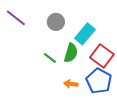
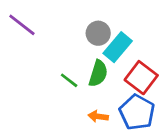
gray circle: (56, 22) -> (98, 33), moved

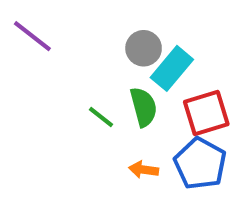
green semicircle: (98, 73) -> (144, 107), turned -32
red square: (141, 78) -> (206, 113), turned 36

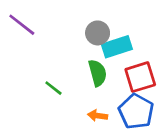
cyan rectangle: (172, 68) -> (117, 47), turned 32
green line: (101, 117) -> (53, 88), moved

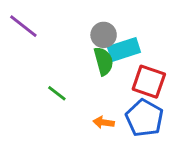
green semicircle: (98, 73) -> (104, 61), moved
red square: (140, 77) -> (149, 82), turned 36

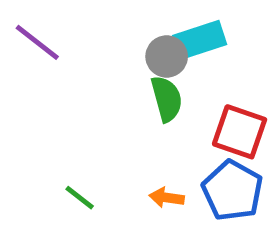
cyan rectangle: (124, 49) -> (200, 40), moved
green line: (57, 93) -> (80, 198), moved

